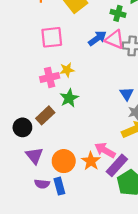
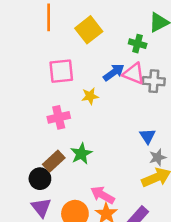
yellow star: (67, 70) -> (90, 96), moved
green star: (69, 98) -> (81, 154), moved
black circle: (22, 127) -> (40, 179), moved
pink arrow: (105, 150) -> (102, 195), moved

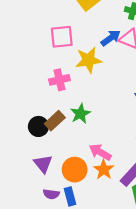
yellow star: (90, 96) -> (89, 60), size x1.6
black circle: (40, 179) -> (38, 126), moved

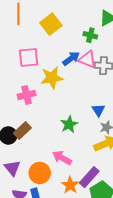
green star: (80, 114) -> (69, 124), moved
orange star: (104, 170) -> (70, 185), moved

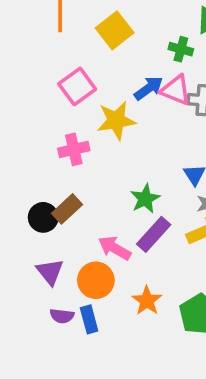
pink square: (29, 57) -> (77, 87), turned -30
pink arrow: (62, 158) -> (115, 248), moved
purple rectangle: (89, 177) -> (154, 234), moved

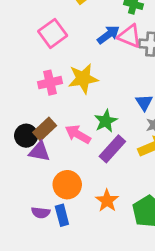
yellow star: (116, 121) -> (83, 79), moved
pink arrow: (115, 248) -> (78, 134), moved
purple triangle: (50, 272) -> (39, 152), moved, turned -40

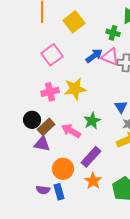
black circle: (26, 136) -> (32, 120), moved
purple rectangle: (112, 149) -> (91, 157), moved

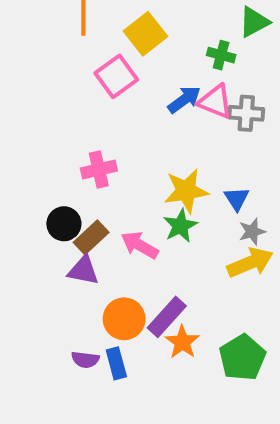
pink square: (52, 55) -> (116, 76), moved
yellow star: (75, 89) -> (186, 191), moved
purple rectangle: (91, 157) -> (167, 317), moved

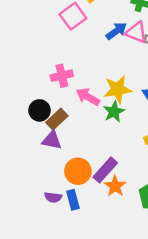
pink arrow: (140, 245) -> (88, 97), moved

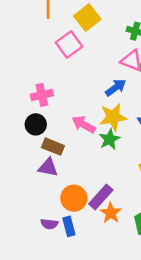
blue arrow: (116, 31) -> (116, 88), moved
pink cross: (62, 76) -> (42, 95), moved
black circle: (39, 110) -> (36, 124), moved
brown rectangle: (57, 119) -> (53, 147), turned 65

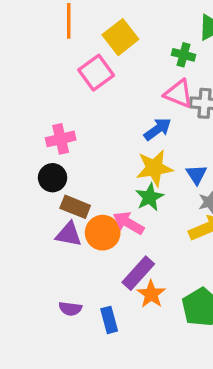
pink arrow: (84, 124) -> (129, 223), moved
orange circle: (74, 198) -> (103, 233), moved
blue rectangle: (69, 226) -> (109, 320), moved

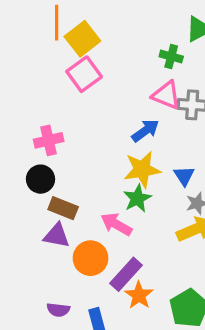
yellow square: (120, 37) -> (82, 39), moved
orange circle: (103, 233) -> (91, 258), moved

